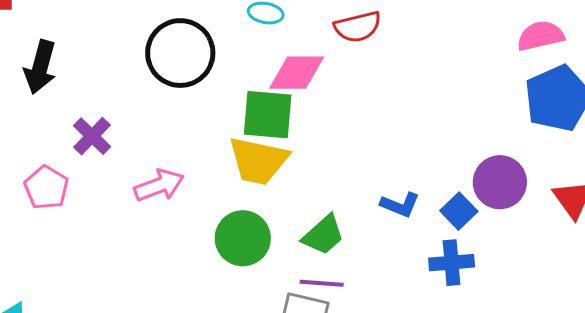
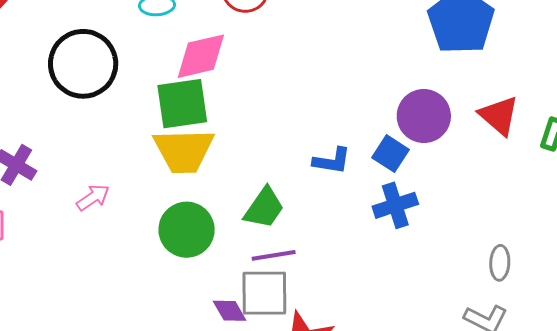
pink arrow: (159, 185) -> (93, 197), size x0.7

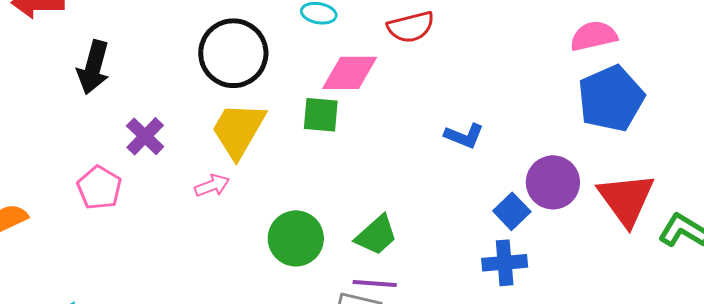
green square: (182, 104) -> (321, 115), size x0.7
red triangle: (499, 115) -> (626, 199), size x1.4
yellow trapezoid: (184, 151) -> (238, 130), moved, turned 108
blue L-shape: (332, 161) -> (464, 136), moved

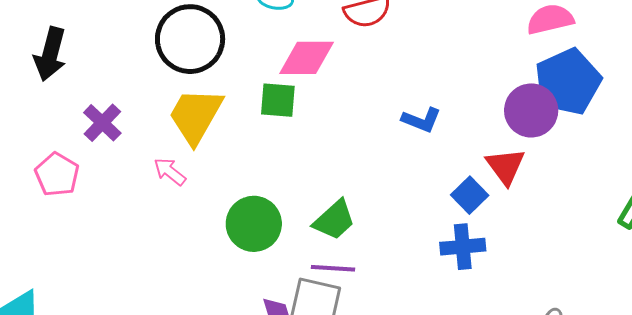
purple circle: (553, 182) -> (531, 110), moved
pink arrow: (212, 186) -> (170, 172), turned -120
red triangle: (626, 199) -> (505, 166), moved, size x0.7

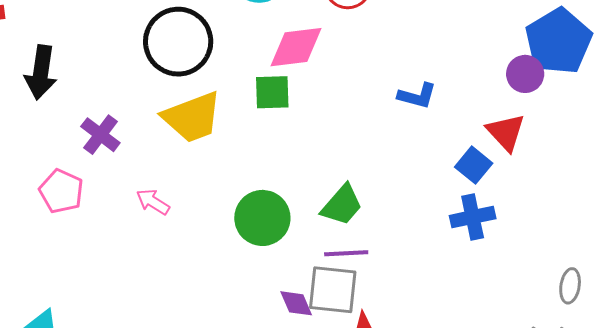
purple circle: (531, 110) -> (525, 74), size x0.7
yellow trapezoid: (195, 116) -> (192, 117), turned -134
pink arrow: (170, 172) -> (153, 202), moved

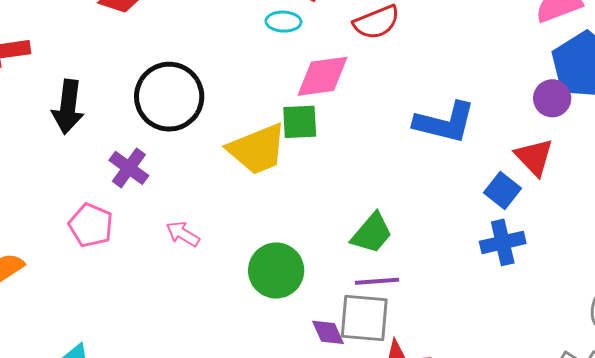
black circle: (178, 42) -> (169, 97), moved
blue L-shape: (417, 96) -> (445, 122), size x1.6
yellow trapezoid: (192, 117) -> (257, 149), moved
green circle: (262, 218) -> (276, 271), moved

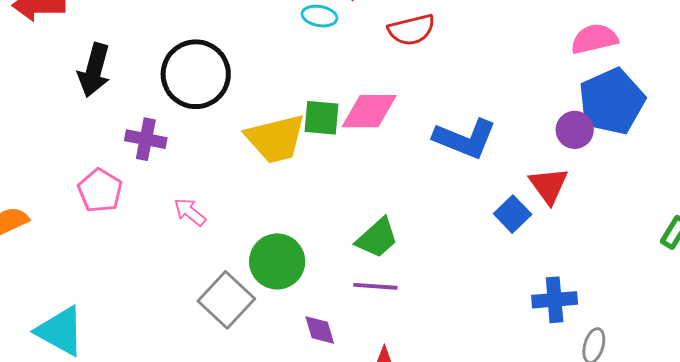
pink diamond: (323, 76) -> (369, 111), moved
purple cross: (129, 168) -> (146, 139), turned -33
blue cross: (503, 242) -> (555, 300), moved
gray square: (364, 318) -> (226, 300), moved, turned 30

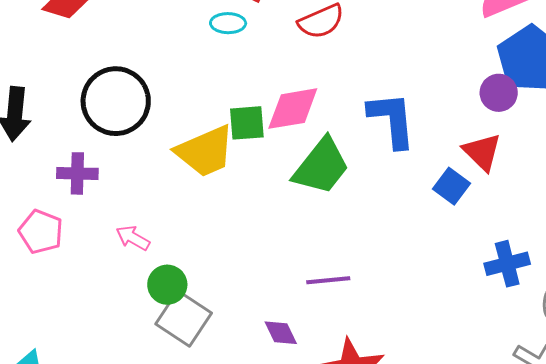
blue L-shape: (465, 139) -> (392, 120), turned -108
green trapezoid: (377, 238) -> (321, 166), moved, size x1.4
green circle: (277, 261) -> (167, 285), moved, size x0.7

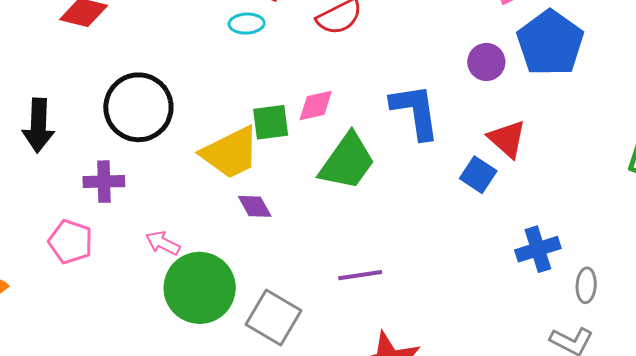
purple circle: (499, 93) -> (486, 62), moved
pink diamond: (293, 109) -> (316, 105), size x0.7
green circle: (167, 285) -> (200, 288), size x1.8
gray square: (184, 319) -> (274, 317), moved
purple diamond: (281, 333) -> (255, 206), moved

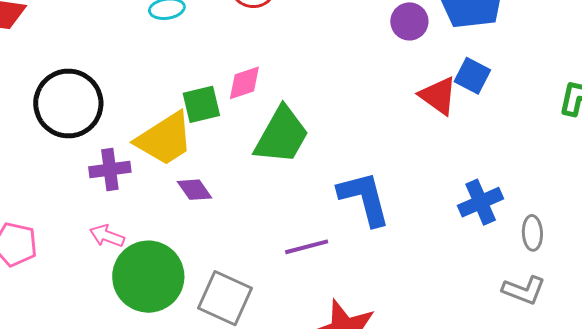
blue L-shape: (415, 111) -> (364, 198), moved
blue square: (478, 175) -> (472, 76), moved
purple cross: (104, 182) -> (110, 169), moved

